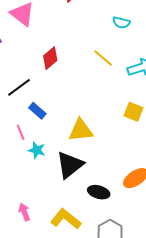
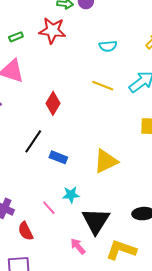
pink line: (21, 132) -> (49, 208), moved
black triangle: (70, 165) -> (96, 221), moved
pink arrow: (24, 212) -> (78, 246), moved

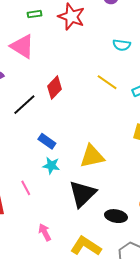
black line: (33, 141) -> (24, 105), moved
cyan star: (71, 195) -> (51, 166), moved
black triangle: (96, 221) -> (82, 194), moved

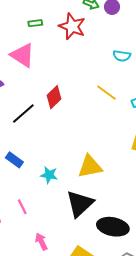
blue rectangle: (47, 141) -> (14, 160), moved
pink line: (26, 188) -> (22, 207), moved
black ellipse: (116, 216) -> (113, 227), size x1.4

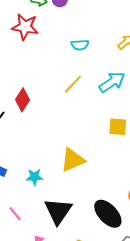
yellow line: (107, 93) -> (73, 84), turned -70
black triangle: (80, 204) -> (58, 211), moved
black ellipse: (113, 227) -> (108, 214), turned 48

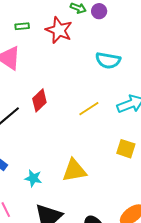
cyan semicircle: (80, 45) -> (108, 60), size x1.4
yellow line: (73, 84) -> (89, 109), moved

